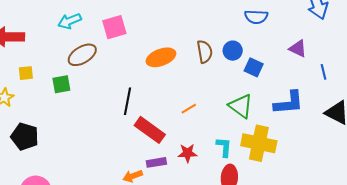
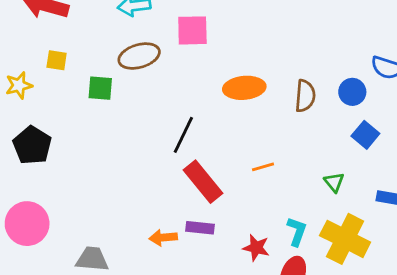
blue circle: (233, 51) -> (352, 92), moved
green triangle: (241, 106) -> (334, 182), size x0.6
red star: (187, 153) -> (256, 248), moved

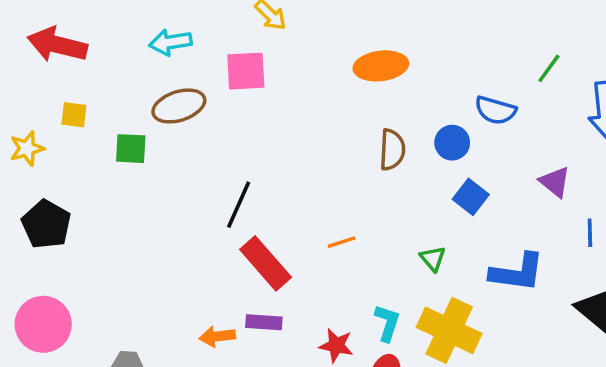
orange ellipse: (244, 88) -> (381, 66), moved

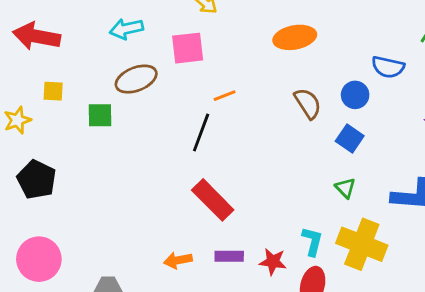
brown semicircle: (392, 150) -> (308, 103), turned -32
blue square: (471, 197) -> (350, 139), moved
black line: (239, 205) -> (201, 133), moved
orange line: (342, 242) -> (225, 96), moved
purple rectangle: (264, 322) -> (229, 256), moved

